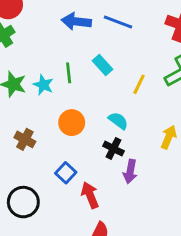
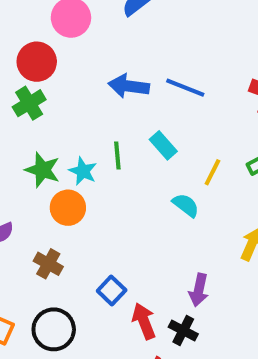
cyan semicircle: (118, 121) -> (186, 205), moved
orange circle: (72, 123) -> (68, 208), moved
brown cross: (25, 139) -> (48, 264), moved
black cross: (113, 149) -> (183, 330), moved

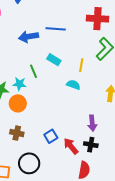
blue square: (112, 291) -> (51, 136), turned 32

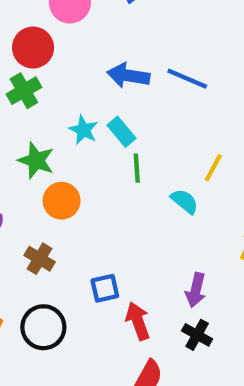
cyan rectangle: (54, 60) -> (121, 132), moved
green line: (34, 71) -> (137, 168), moved
cyan star: (19, 84) -> (83, 130), moved
black cross: (91, 145) -> (197, 335), moved

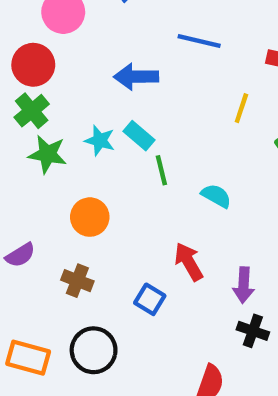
blue line: (187, 79) -> (199, 41), moved
green star: (36, 161) -> (47, 154), moved
yellow line: (213, 168) -> (241, 108), moved
blue square: (105, 288) -> (150, 299), turned -36
red arrow: (138, 321) -> (189, 262), moved

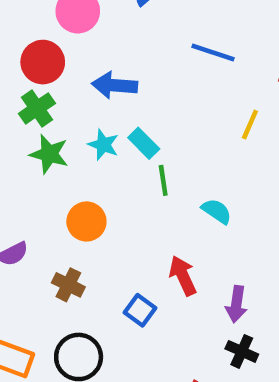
blue arrow: (136, 77) -> (115, 85), moved

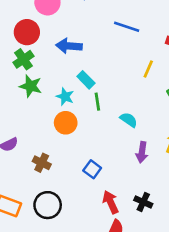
cyan star: (103, 145) -> (65, 97), moved
orange circle: (86, 222) -> (66, 123), moved
red arrow: (183, 276) -> (111, 202), moved
purple arrow: (236, 304) -> (142, 152), moved
blue square: (140, 310) -> (92, 169), moved

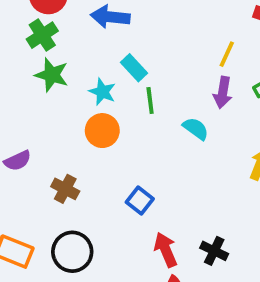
purple arrow: (142, 152) -> (223, 93), moved

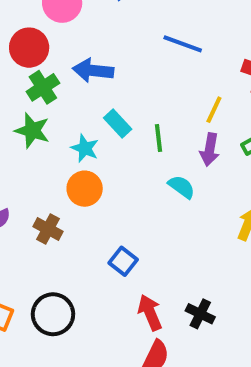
green cross: (42, 35) -> (43, 87), moved
green line: (150, 101) -> (159, 138), moved
brown cross: (65, 189) -> (48, 229), moved

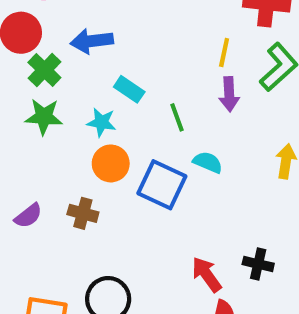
green line: (159, 138) -> (177, 117), moved
cyan semicircle: (182, 187) -> (208, 162), moved
blue square: (123, 261) -> (162, 185), moved, size x1.6

